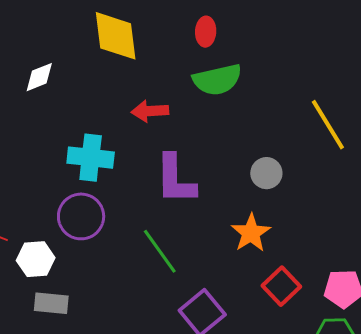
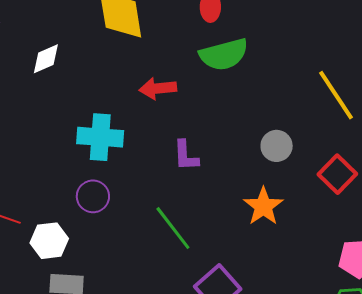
purple L-shape: (175, 179) -> (186, 156), size x0.6
purple circle: (81, 216) -> (93, 196), size x0.7
red square: (281, 286) -> (337, 174), moved

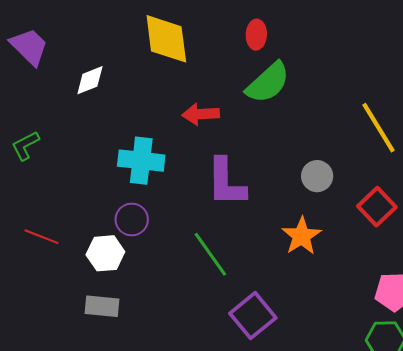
green semicircle: (224, 54) -> (268, 83), turned -30
purple L-shape: (186, 156) -> (226, 182), size x1.6
white hexagon: (49, 241) -> (105, 253), moved

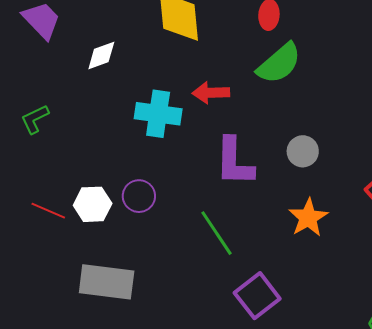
cyan cross: (141, 161) -> (158, 114), moved
gray circle: (317, 176) -> (303, 151), moved
white hexagon: (105, 253) -> (93, 204), moved
gray rectangle: (102, 306) -> (107, 282), size x1.6

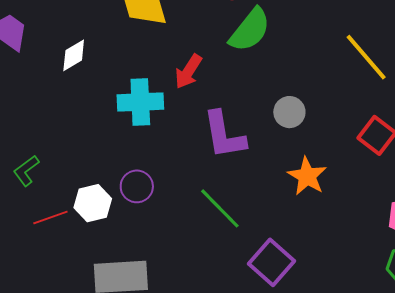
red arrow: (211, 93) -> (188, 72), turned -45
green L-shape: (35, 119) -> (26, 171), moved
red line: (48, 211) -> (50, 218), turned -32

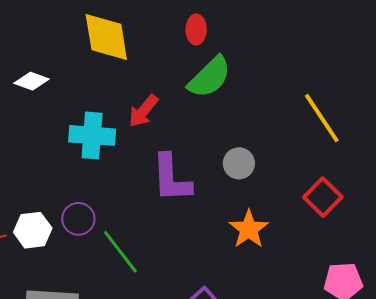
white diamond: (74, 55) -> (32, 81), turned 44
green line: (220, 208) -> (120, 252), moved

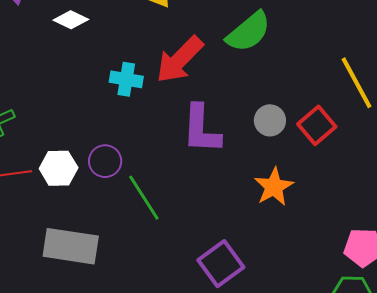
red arrow: (143, 111) -> (180, 60), size x1.5
cyan cross: (92, 135) -> (126, 79), size x0.7
red square: (323, 197) -> (317, 125), moved

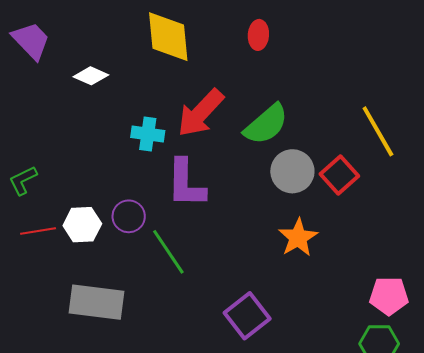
green semicircle: (248, 32) -> (266, 124), moved
gray circle: (270, 120) -> (292, 171), size x1.4
purple L-shape: (201, 129) -> (186, 183), moved

